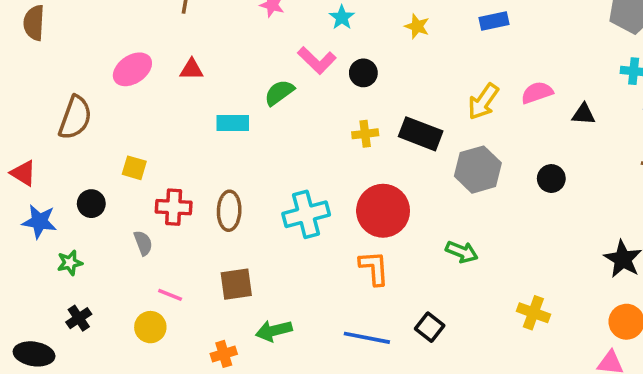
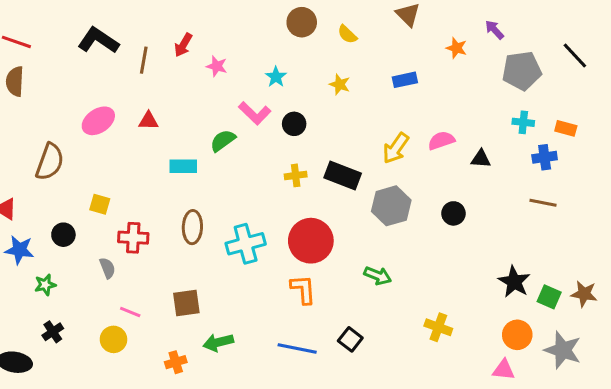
brown ellipse: (229, 211) -> (192, 227), moved

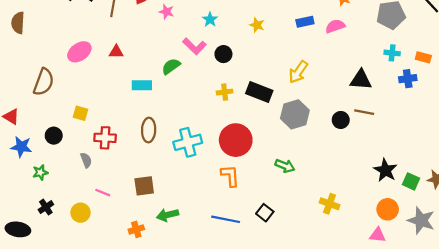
pink semicircle: (441, 141) -> (335, 26), moved
black triangle: (481, 159) -> (361, 80), size x1.5
brown line: (543, 203) -> (364, 112), moved
yellow circle: (113, 339) -> (80, 213), moved

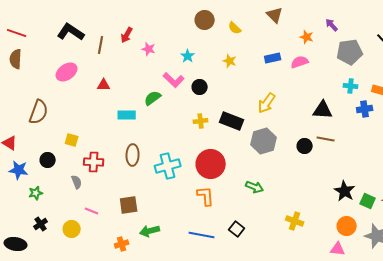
pink ellipse: (79, 52) -> (67, 72), moved

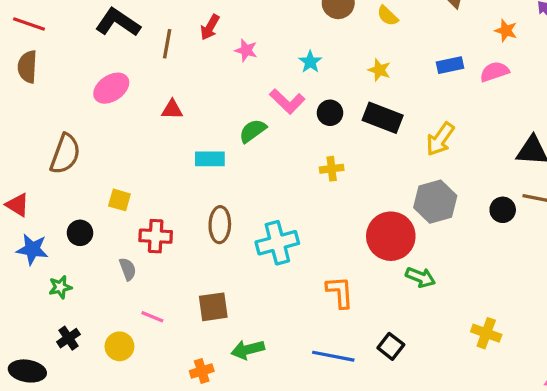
black rectangle: (232, 121) -> (383, 118), moved
red circle: (211, 164) -> (391, 236), moved

